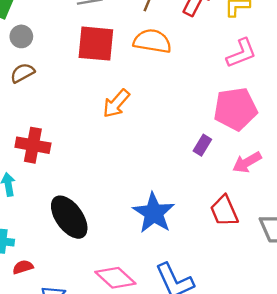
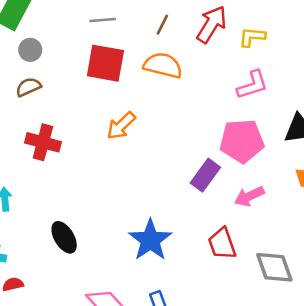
red cross: (33, 145) -> (43, 142), moved
purple rectangle: (202, 145) -> (205, 175), size x1.5
black ellipse: (69, 217) -> (64, 237), size x0.7

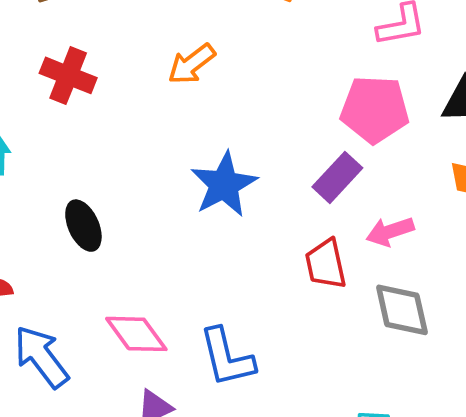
purple rectangle: (205, 175) -> (337, 177), moved
pink arrow: (249, 196) -> (390, 231), moved
blue star: (150, 240) -> (224, 185), moved

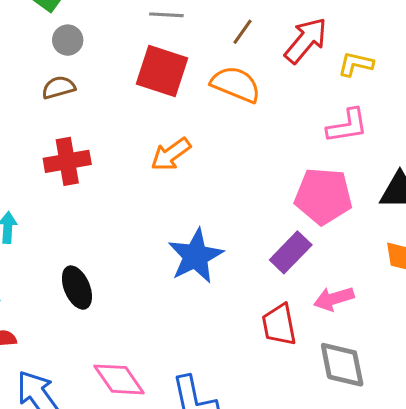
red cross: (68, 75) -> (67, 161), turned -33

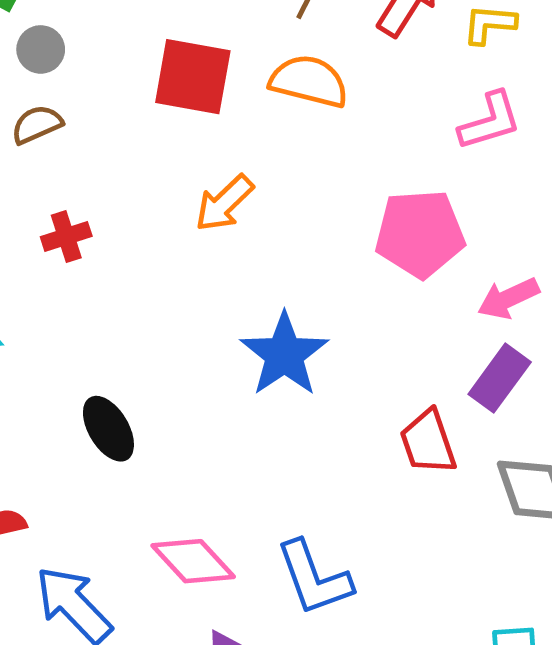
red cross: (67, 161) -> (66, 236), size x0.7
pink pentagon: (323, 196) -> (420, 234), moved
purple rectangle: (291, 252) -> (500, 378), moved
pink arrow: (334, 299) -> (508, 298), moved

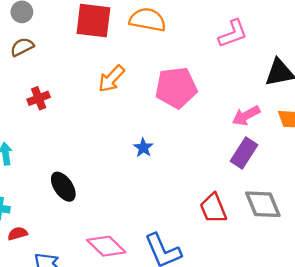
pink pentagon: (420, 234) -> (176, 88), moved
blue star: (284, 355) -> (143, 148), size x0.5
red trapezoid: (428, 442) -> (213, 208), moved

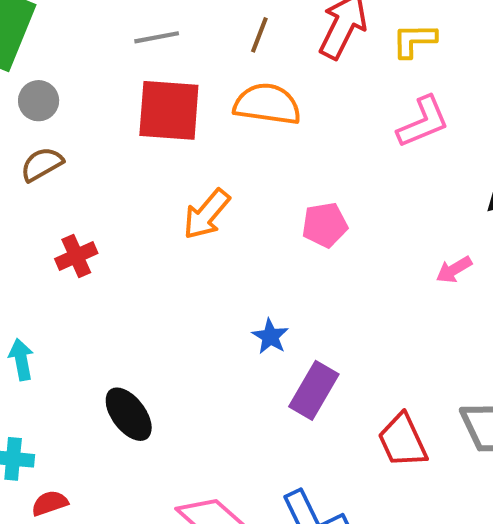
pink pentagon: (176, 88) -> (325, 225), size x0.6
pink arrow: (246, 116) -> (454, 270), size x0.7
purple rectangle: (244, 153) -> (314, 390), moved

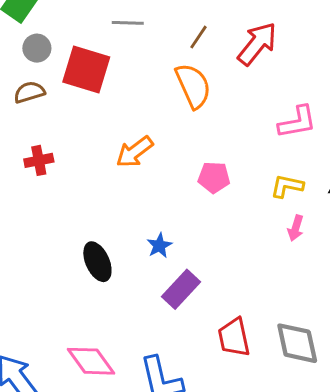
yellow L-shape: (414, 40) -> (287, 186), moved
orange semicircle: (267, 104) -> (193, 86), turned 45
red square: (169, 110) -> (86, 70), moved
pink arrow: (454, 270) -> (296, 228), turned -55
black ellipse: (129, 414) -> (97, 262), moved

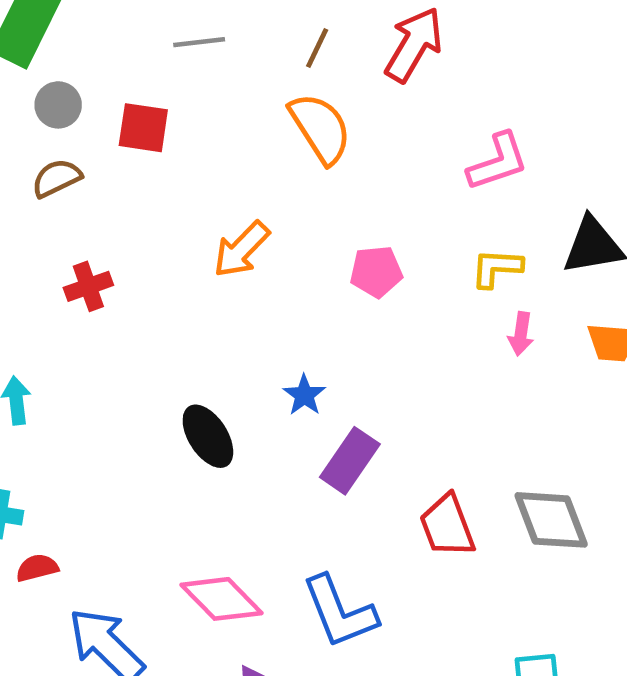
red square: (86, 70) -> (143, 128), size x0.7

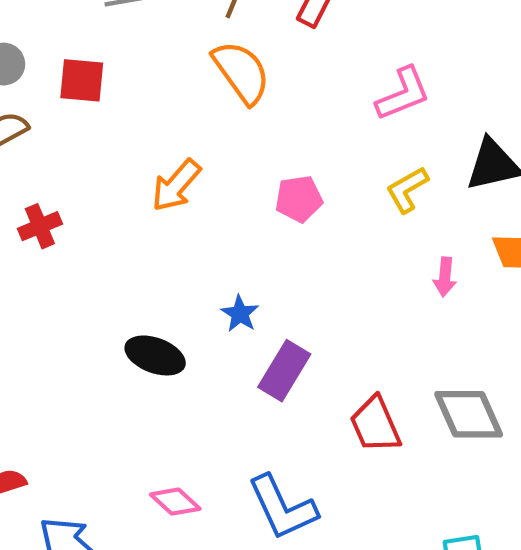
yellow L-shape: (497, 268) -> (407, 190), turned -30
pink arrow: (521, 334) -> (445, 277), moved
black ellipse: (208, 436) -> (155, 355), turned -34
pink diamond: (221, 599) -> (175, 502), size x0.7

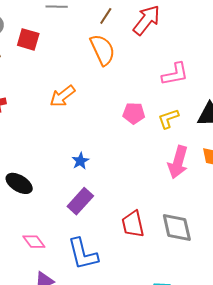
pink pentagon: (299, 199) -> (134, 113), moved
pink arrow: (445, 277) -> (178, 162), size x1.8
black ellipse: (155, 355) -> (19, 183), moved
purple rectangle: (284, 371) -> (80, 201), moved

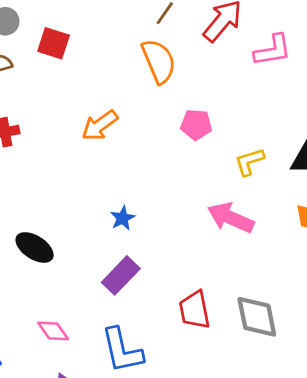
pink L-shape: (175, 74) -> (273, 50), moved
pink pentagon: (134, 113) -> (196, 125), moved
pink arrow: (178, 162) -> (231, 218), moved, turned 96

